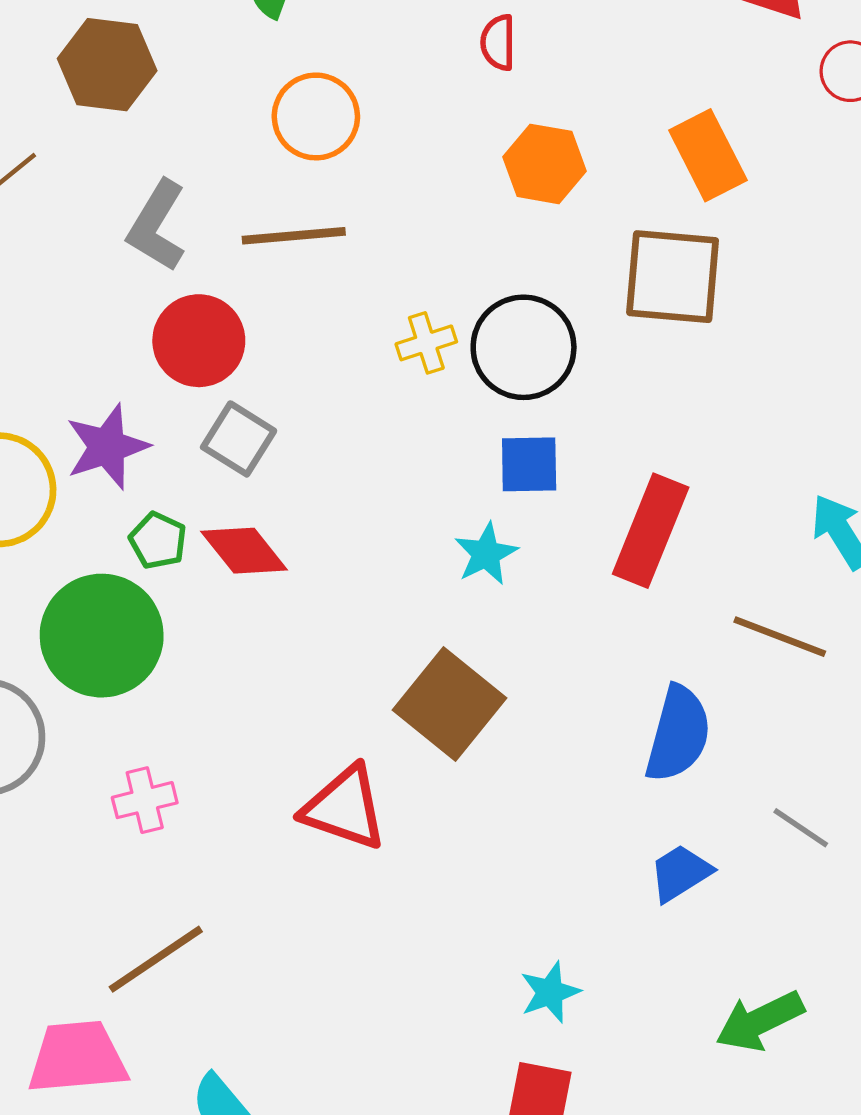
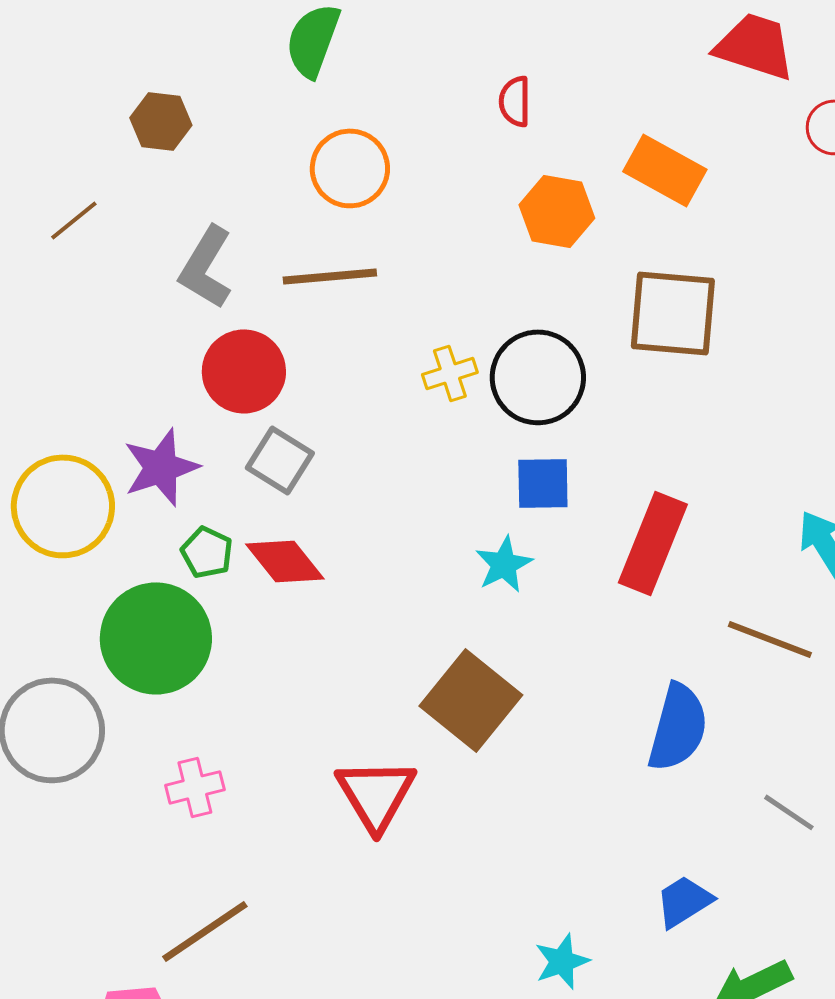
brown hexagon: (107, 65) -> (161, 121), size x0.7
orange rectangle: (708, 155) -> (665, 170), moved, turned -34
red triangle: (345, 808) -> (376, 794), turned 40
blue trapezoid: (680, 873) -> (684, 901), moved

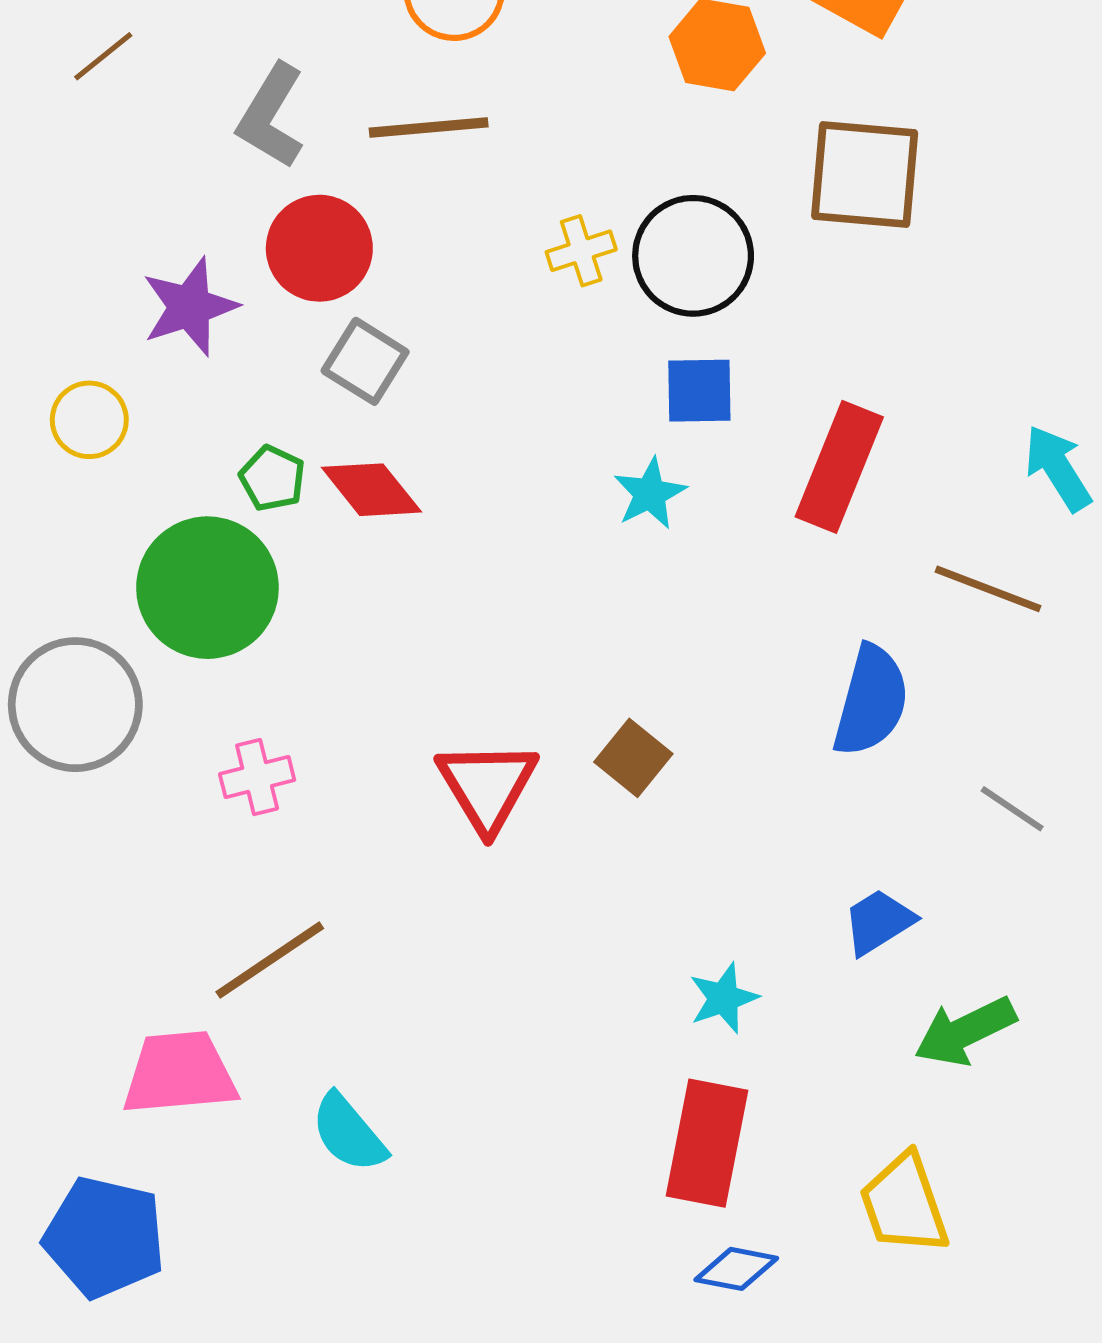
purple star: (161, 467) -> (190, 307), moved
yellow circle: (63, 506) -> (89, 420), size x0.6
brown square: (471, 700) -> (633, 758), moved, size x0.6

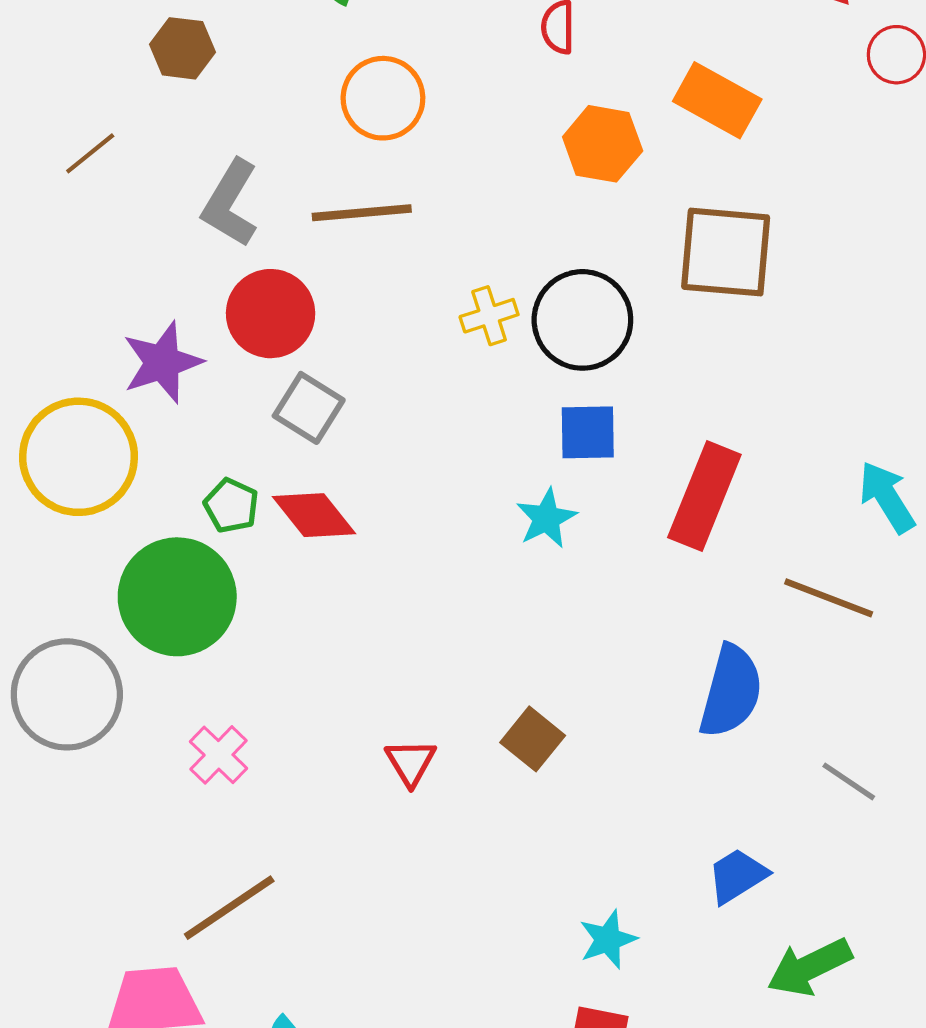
yellow circle: (89, 420) -> (79, 457), size x1.8
pink cross: (257, 777) -> (219, 755), turned -32
red triangle: (487, 786) -> (411, 762), size x0.6

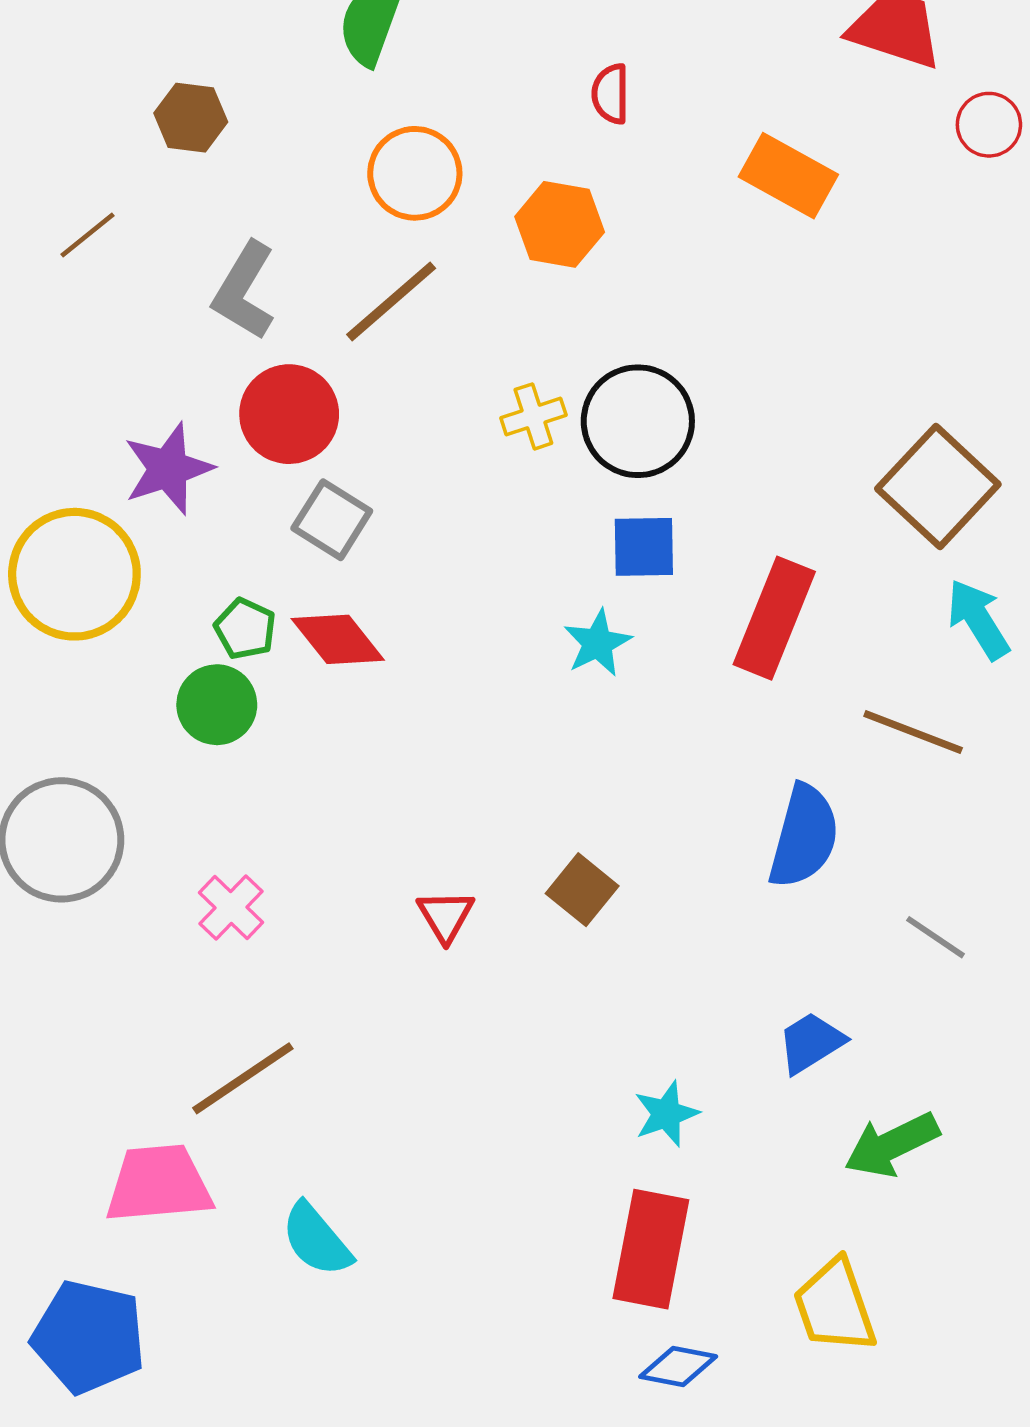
orange hexagon: (603, 144) -> (560, 224), moved
brown line: (362, 213) -> (391, 301), turned -36
brown square: (726, 252) -> (938, 486), moved, turned 38
green circle: (177, 597) -> (217, 705), moved, size x0.6

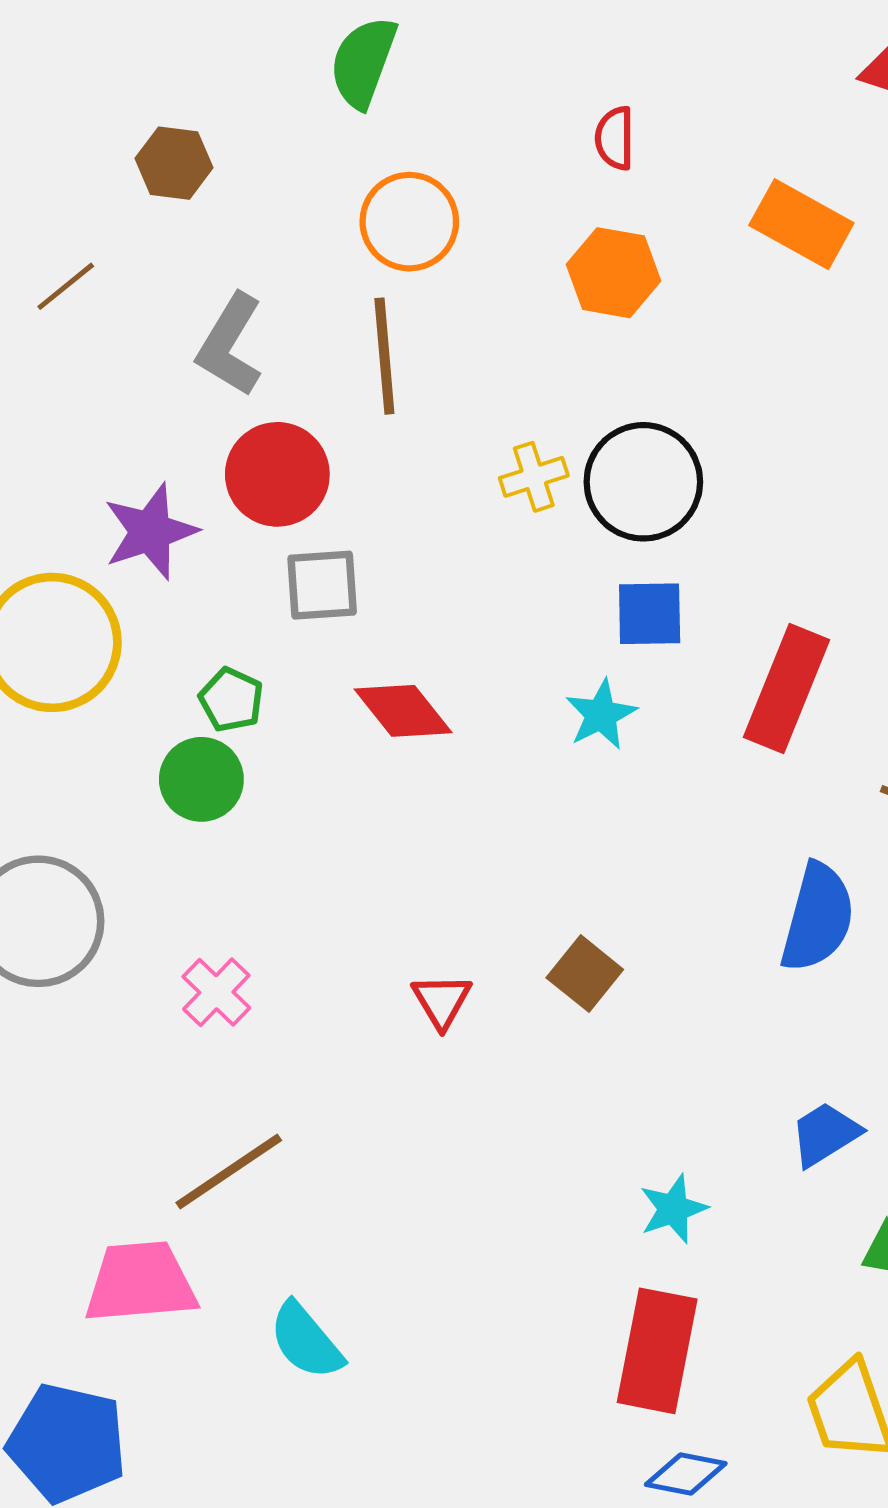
orange hexagon: (560, 224) -> (613, 273), moved
brown line: (391, 301) -> (384, 356), turned -54
gray square: (332, 520) -> (322, 585), turned -36
red diamond: (338, 639) -> (403, 711), moved

